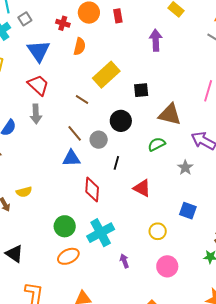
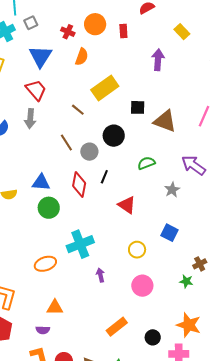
brown triangle: (170, 114) -> (165, 121), moved
blue triangle: (71, 158) -> (41, 182), moved
red diamond: (92, 190) -> (79, 184), moved
green circle: (65, 226) -> (49, 208), moved

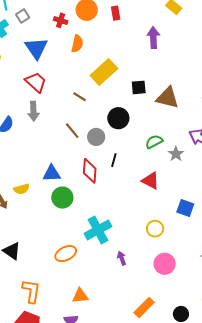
gray star: (172, 190) -> (176, 154), moved
red triangle: (127, 205) -> (151, 181), moved

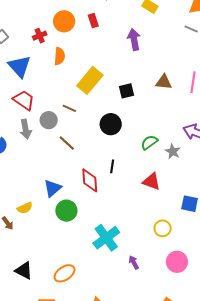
red cross: (61, 20) -> (40, 36), turned -32
brown triangle: (168, 98) -> (164, 82), moved, size x0.7
gray circle: (96, 137) -> (49, 120), moved
blue triangle: (52, 173) -> (52, 188), turned -30
orange ellipse: (66, 254) -> (65, 273), moved

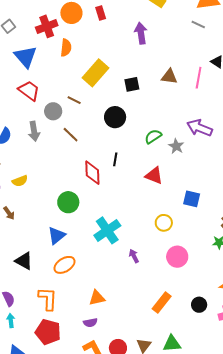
red cross: (40, 36) -> (47, 26), size x1.5
gray arrow: (26, 129) -> (34, 131), moved
blue triangle: (52, 188) -> (57, 236), moved
yellow semicircle: (25, 208) -> (20, 181), moved

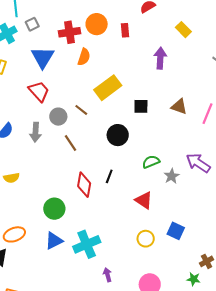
yellow circle: (164, 223) -> (146, 239), moved
blue triangle: (57, 236) -> (54, 241), moved
orange ellipse: (64, 265) -> (14, 234), moved

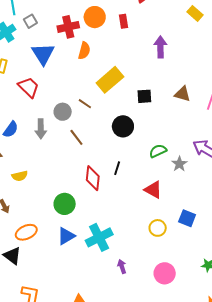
yellow rectangle: (183, 30) -> (195, 13), moved
red trapezoid: (39, 91) -> (29, 87), moved

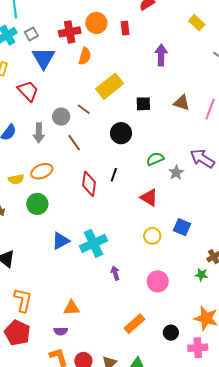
gray square: (30, 21) -> (31, 34), moved
green circle: (65, 204) -> (37, 204), moved
orange ellipse: (26, 232) -> (42, 171), moved

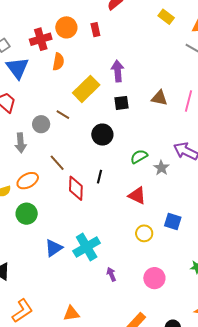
purple arrow: (161, 55) -> (118, 71), moved
brown line: (74, 143) -> (57, 163), moved
orange L-shape: (23, 300) -> (22, 311), turned 50

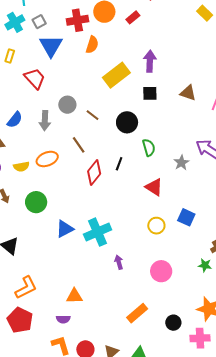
red rectangle: (95, 30) -> (133, 17), turned 56
brown line: (63, 115) -> (93, 115), moved
green semicircle: (139, 156) -> (149, 147), moved, turned 96
red diamond: (76, 188) -> (94, 172), turned 30
green circle: (27, 214) -> (36, 202), moved

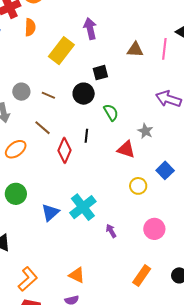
black square: (150, 93) -> (100, 73), moved
gray star: (181, 163) -> (145, 131), moved
blue square: (186, 217) -> (165, 170), turned 36
orange triangle: (74, 296) -> (77, 275), turned 42

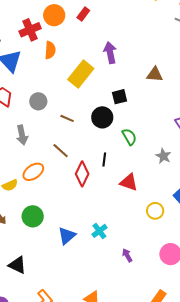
gray circle: (21, 92) -> (38, 101), moved
red triangle: (126, 149) -> (129, 182), moved
cyan cross: (83, 207) -> (99, 231), size x0.6

